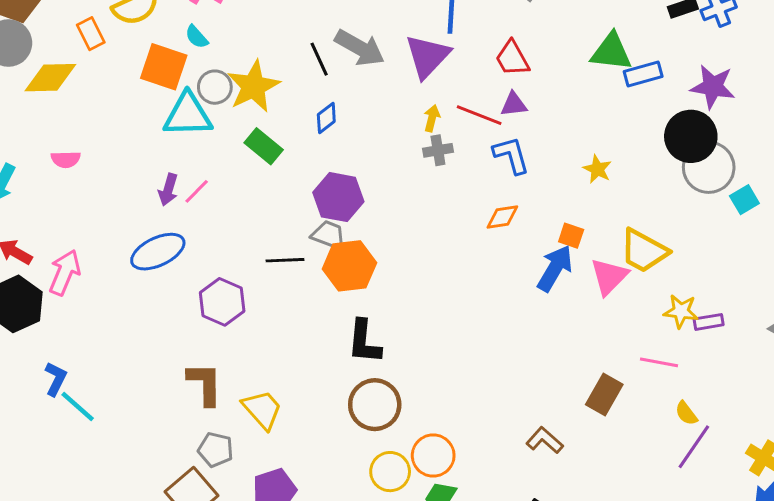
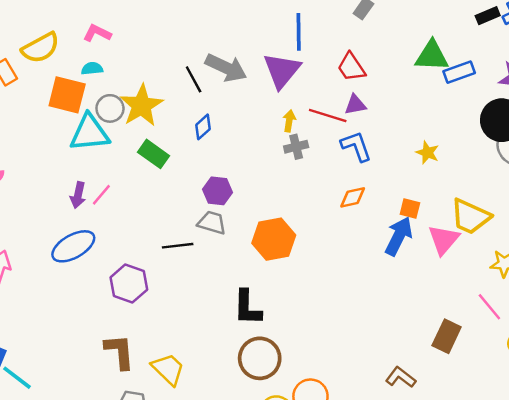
cyan semicircle: (197, 37) -> (92, 68), turned 130
purple hexagon: (338, 197) -> (218, 191), size x0.7
orange hexagon: (349, 266) -> (274, 239), moved
pink line: (659, 362) -> (489, 307), turned 44

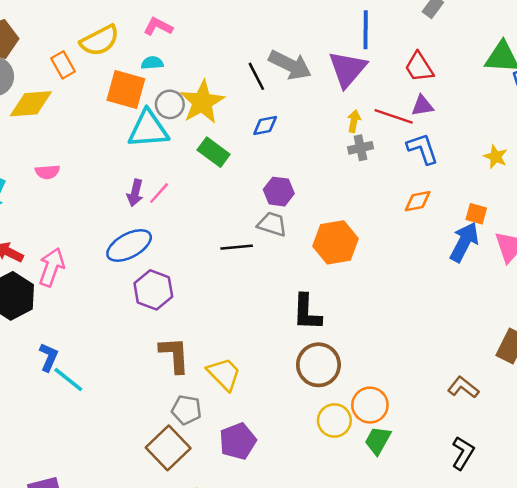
blue diamond: (203, 127) -> (265, 125), turned 30
purple hexagon: (129, 284) -> (153, 290), moved

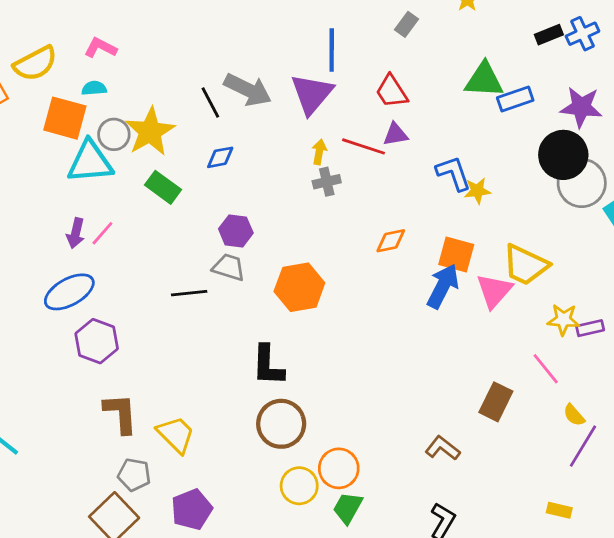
blue L-shape: (422, 149) -> (454, 173), moved
yellow star: (496, 157) -> (477, 191), turned -30
orange square: (476, 214) -> (456, 255), size x1.5

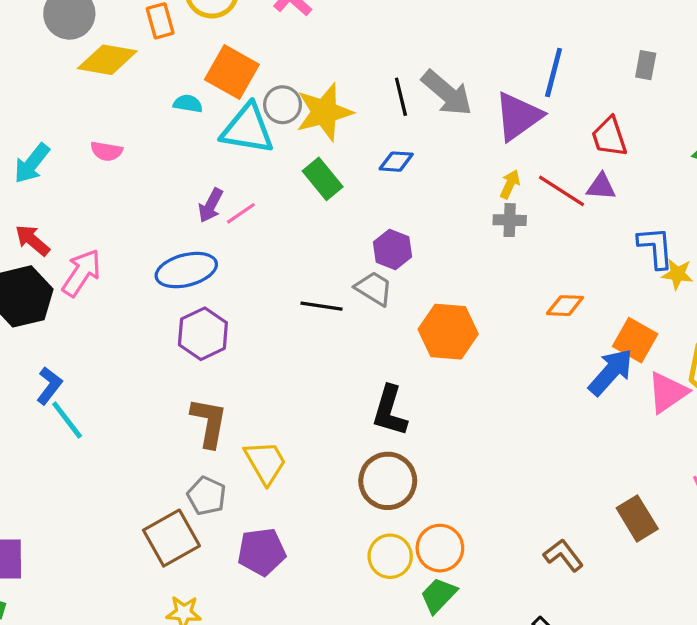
gray rectangle: (407, 24) -> (646, 65), turned -40
cyan semicircle: (94, 88) -> (188, 104), moved
brown rectangle: (496, 402) -> (637, 518), turned -72

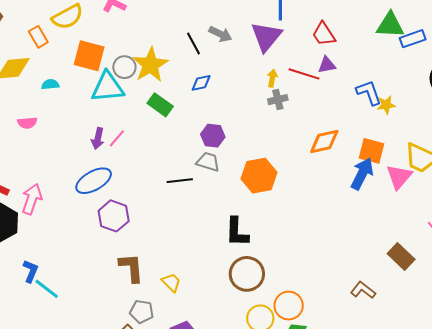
gray arrow: (447, 93) -> (220, 34), size x0.7
cyan semicircle: (188, 104) -> (50, 84), moved
orange diamond: (565, 306) -> (324, 141), size x1.4
yellow trapezoid: (265, 462) -> (171, 282), size x0.7

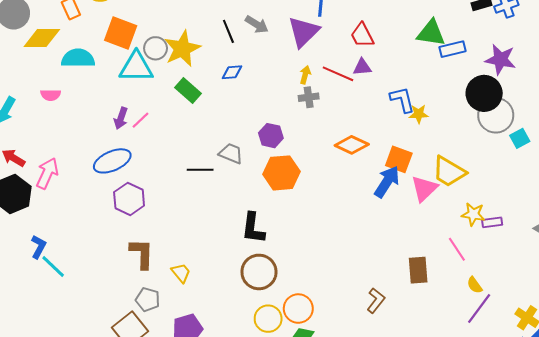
cyan semicircle: (50, 84) -> (78, 58), size x1.8
purple hexagon: (213, 136) -> (271, 136), moved
orange diamond: (324, 141) -> (352, 145), turned 32
brown rectangle: (401, 256) -> (418, 270), turned 36
brown L-shape: (363, 290) -> (376, 301), turned 85

